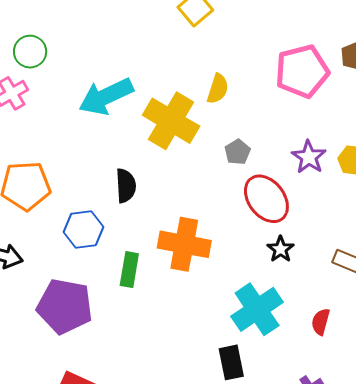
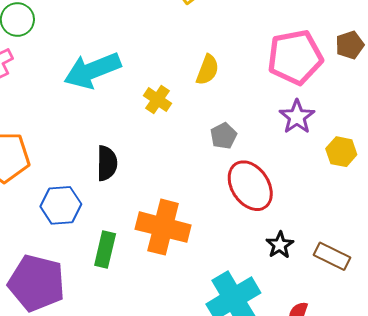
yellow cross: (171, 121) -> (158, 100), size x0.5
purple star: (309, 157) -> (297, 117), moved
black star: (281, 249) -> (280, 245), moved

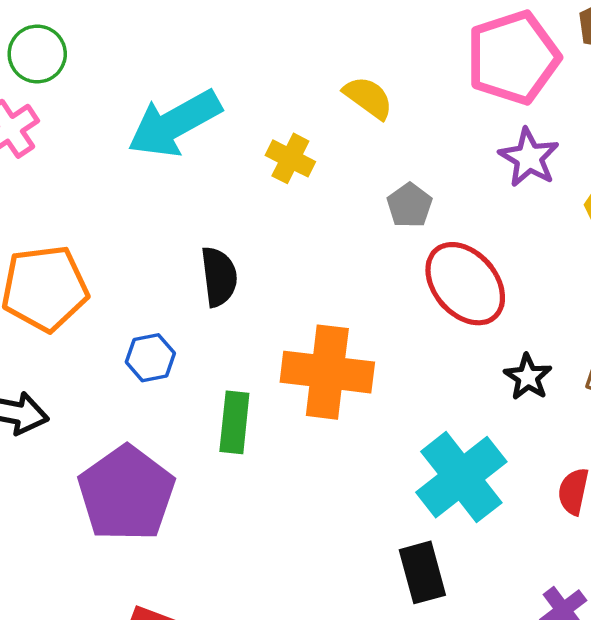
yellow semicircle: (207, 70) -> (368, 98), turned -68
blue hexagon: (61, 205) -> (150, 358), size x0.7
purple pentagon: (37, 283) -> (126, 494), turned 30

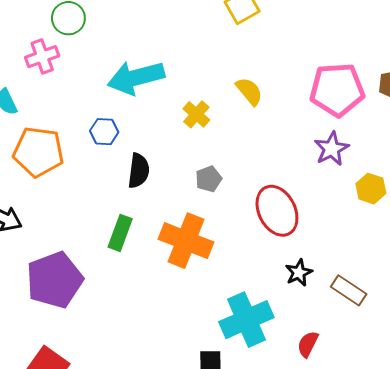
gray pentagon: (410, 205) -> (209, 179), moved
blue hexagon: (150, 358) -> (104, 132), moved
green rectangle: (234, 422) -> (120, 233), moved

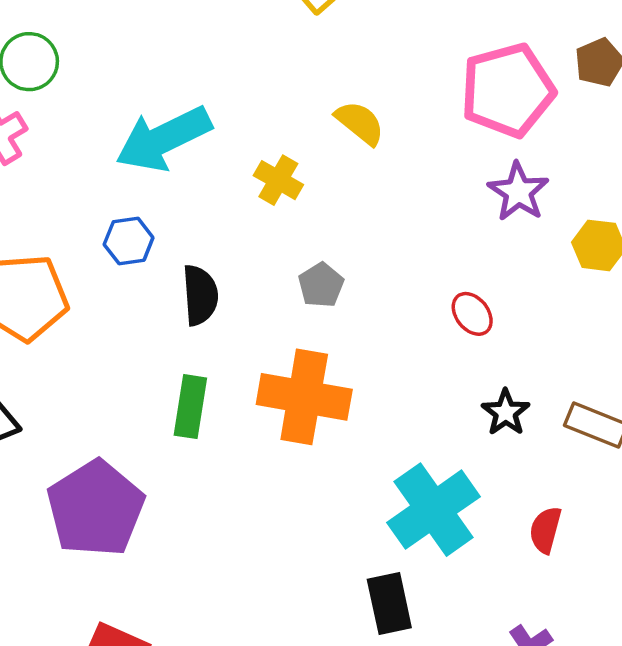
red ellipse: (277, 211) -> (472, 314), moved, size x0.5

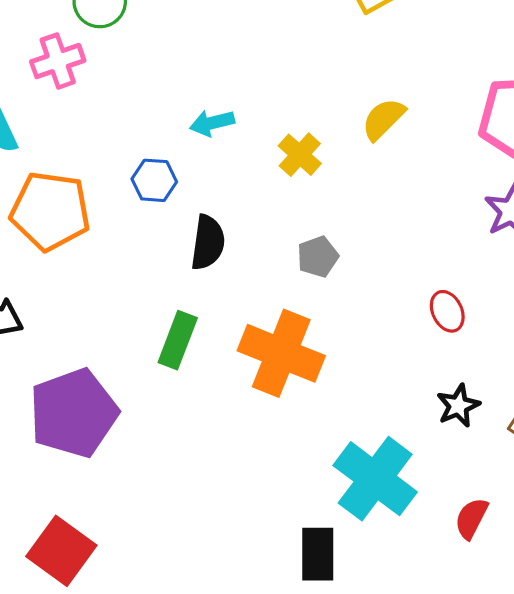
yellow semicircle: (360, 123) -> (383, 119), turned -96
cyan arrow: (164, 139) -> (212, 123), moved, size x0.5
cyan cross: (433, 510) -> (375, 479), turned -30

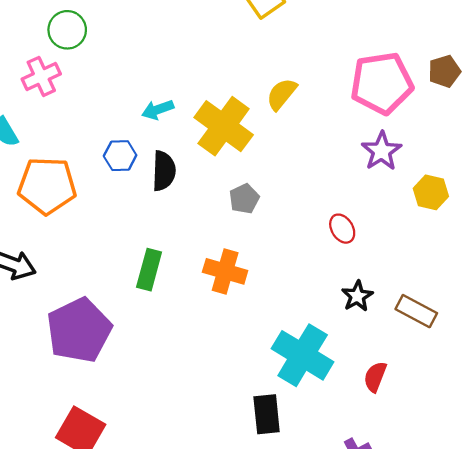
yellow cross: (300, 155) -> (224, 126), size x1.8
black semicircle: (208, 242) -> (164, 171), moved
orange cross: (281, 353) -> (225, 271), size x0.7

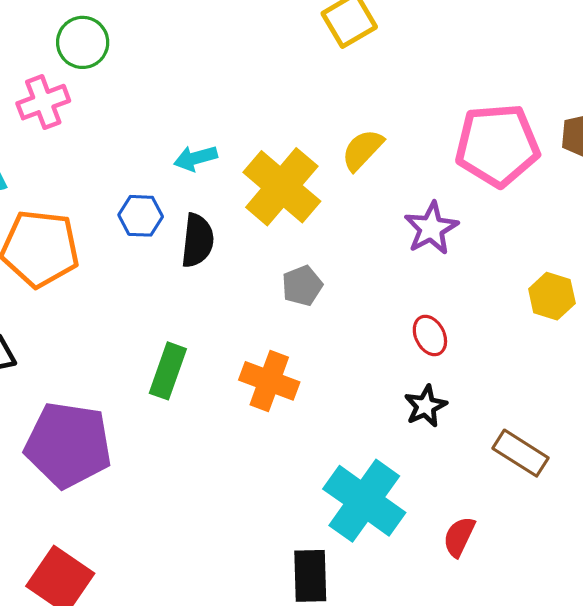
purple star: (382, 151) -> (431, 228), moved
black star: (357, 296) -> (426, 406), moved
purple pentagon: (79, 330) -> (68, 445), turned 30

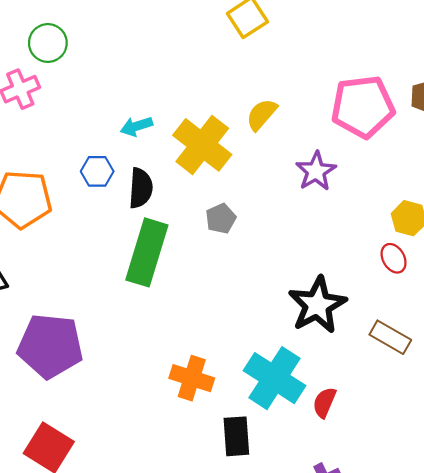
red ellipse: (430, 335) -> (394, 258), moved
green rectangle: (168, 371) -> (147, 252), moved, size x1.6
orange cross: (269, 381) -> (192, 378), moved
black star: (426, 406) -> (317, 305), size x1.8
red semicircle: (459, 537) -> (324, 402), moved

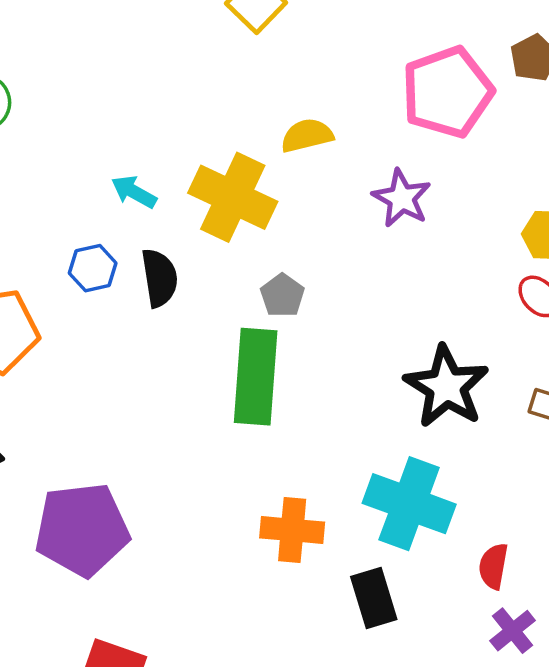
yellow semicircle: (262, 115) -> (307, 135), turned 48
cyan arrow: (136, 126) -> (134, 192), turned 60
green rectangle: (147, 252) -> (256, 377), moved
red semicircle: (324, 402) -> (493, 566), moved

